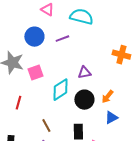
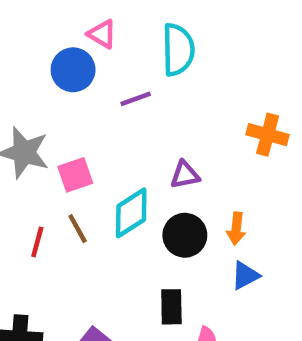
cyan semicircle: (81, 17) -> (178, 50), turned 75
blue circle: (34, 37) -> (73, 70), moved
orange arrow: (107, 97) -> (236, 229), turned -32
brown line: (46, 126) -> (78, 229), moved

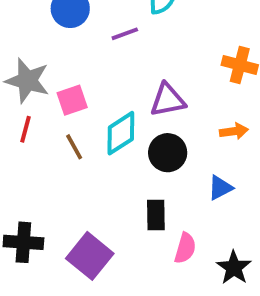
purple triangle: (185, 175) -> (168, 100), size x1.4
orange arrow: (236, 229) -> (234, 131), moved, turned -104
red line: (37, 242) -> (25, 129), moved

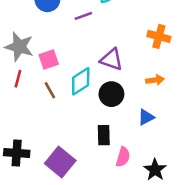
purple triangle: (168, 100) -> (111, 59), turned 30

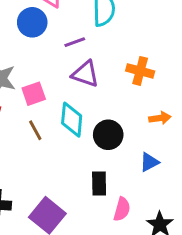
orange cross: (159, 36) -> (140, 71), moved
purple triangle: (111, 59) -> (85, 74), moved
cyan diamond: (81, 81) -> (72, 120), turned -52

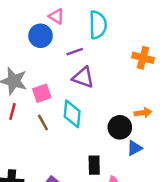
orange cross: (140, 71) -> (143, 58), moved
black circle: (108, 135) -> (120, 127), moved

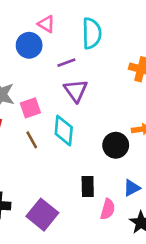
purple triangle: (83, 77) -> (76, 91), turned 35
blue triangle: (134, 148) -> (132, 188), moved

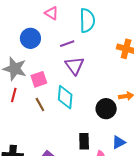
blue circle: (29, 45) -> (30, 38), moved

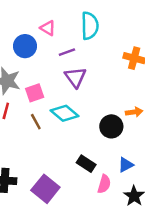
pink triangle: (51, 13) -> (48, 28), moved
cyan diamond: (65, 97) -> (65, 113), turned -55
black rectangle: (84, 141) -> (86, 164), turned -56

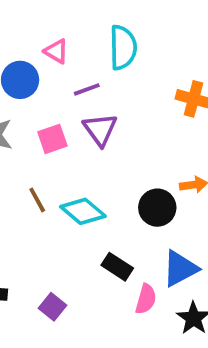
pink square: (35, 93) -> (52, 139), moved
cyan diamond: (65, 113) -> (83, 211), moved
blue triangle: (126, 165) -> (180, 269), size x1.5
purple square: (45, 189) -> (52, 307), size x0.6

